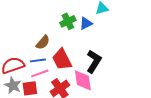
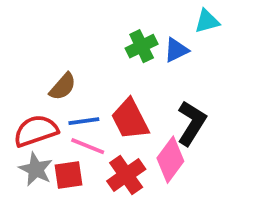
brown semicircle: (43, 42) -> (63, 87), moved
pink line: (40, 73) -> (88, 146), turned 42
pink diamond: (83, 80) -> (170, 160), turned 45

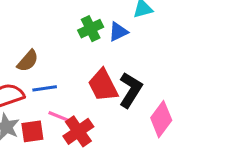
red trapezoid: (130, 119) -> (103, 85), moved
pink line: (88, 146) -> (61, 118), moved
pink diamond: (170, 160) -> (161, 119), moved

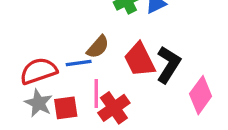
brown semicircle: (28, 61) -> (98, 47), moved
pink line: (61, 118) -> (96, 93), turned 68

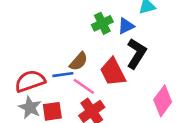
black L-shape: (168, 65) -> (136, 54), moved
pink line: (96, 93) -> (84, 86), moved, turned -55

